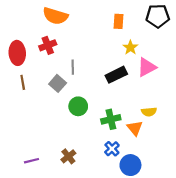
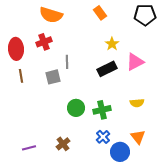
orange rectangle: (118, 21) -> (100, 13), moved, turned -40
yellow star: (130, 48) -> (112, 44), moved
gray square: (58, 83) -> (53, 77), turned 35
green circle: (78, 106) -> (76, 108), moved
orange triangle: (135, 128) -> (138, 137), moved

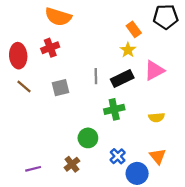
orange rectangle: (100, 13) -> (134, 29), moved
gray line: (67, 62) -> (96, 76), moved
brown line: (21, 76) -> (24, 87), turned -40
green circle: (76, 108) -> (88, 138), moved
green cross: (102, 110) -> (114, 109), moved

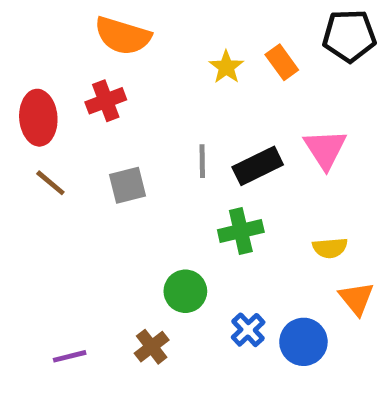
yellow star: (128, 50) -> (226, 67), moved
pink triangle: (154, 71) -> (325, 149), turned -35
orange triangle: (158, 156) -> (356, 298), moved
blue circle: (137, 173) -> (303, 342), moved

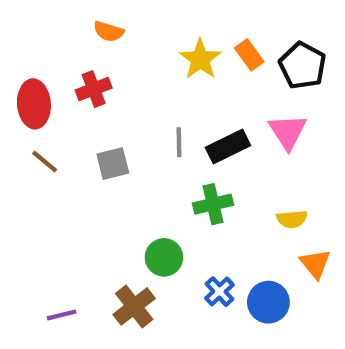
orange semicircle: (123, 36) -> (109, 31), size x0.6
black pentagon: (349, 36) -> (303, 66), moved, turned 30
yellow star: (226, 67) -> (200, 59), size x1.4
brown cross: (152, 347) -> (134, 306), size x1.4

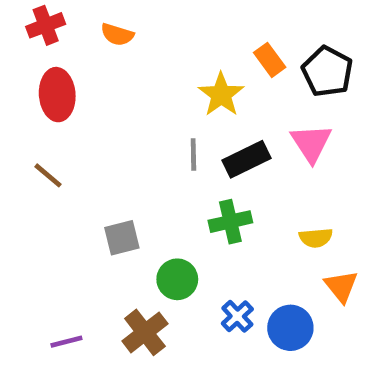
yellow star: (200, 59) -> (221, 95), moved
red cross: (94, 89) -> (46, 25), moved
red ellipse: (34, 104) -> (57, 95), moved
gray square: (113, 164) -> (122, 238), moved

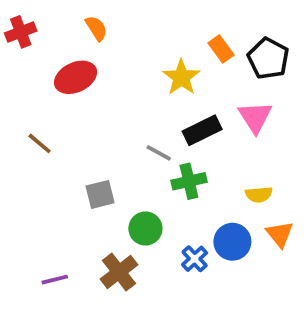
red cross: (46, 25) -> (21, 32), moved
orange semicircle: (117, 35) -> (96, 28), turned -140
red ellipse: (57, 95) -> (76, 77), moved, turned 69
gray line: (193, 155) -> (159, 153), moved, turned -60
blue circle: (290, 328) -> (232, 242), moved

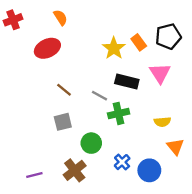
orange rectangle: (221, 49) -> (139, 42), moved
black pentagon: (268, 58) -> (168, 36), turned 30
black rectangle: (202, 130) -> (127, 81), turned 40
brown line: (40, 143) -> (64, 90), moved
blue circle: (232, 242) -> (149, 170), moved

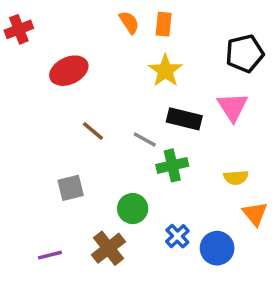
orange semicircle: (60, 17) -> (129, 22), moved
orange rectangle: (139, 42) -> (164, 24), moved, turned 42
gray square: (63, 122) -> (71, 188), moved

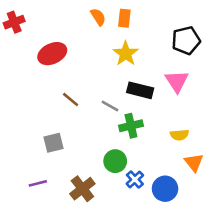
green circle: (133, 209) -> (115, 161), moved
purple line: (50, 255) -> (38, 183), moved

